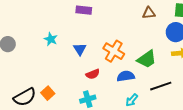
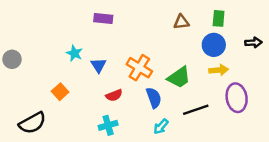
cyan star: (51, 39) -> (74, 53), moved
blue semicircle: (126, 76) -> (154, 98), turned 78
orange square: (48, 93) -> (60, 92), moved

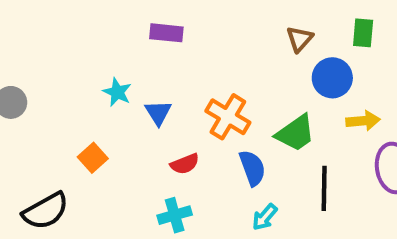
brown triangle: (181, 22) -> (300, 39), turned -42
blue circle: (214, 45) -> (332, 78), moved
black line: (196, 110) -> (324, 188), turned -70

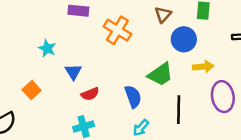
blue triangle: (158, 113) -> (73, 72), moved
orange cross: (228, 117) -> (117, 30), moved

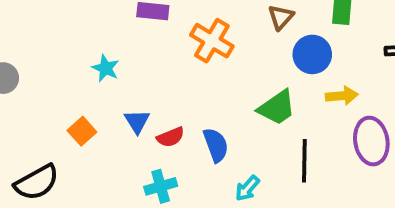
blue triangle: (73, 72) -> (137, 121), moved
blue semicircle: (133, 97) -> (216, 145), moved

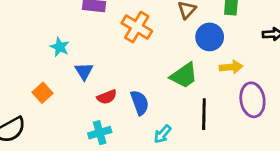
blue triangle: (137, 121) -> (84, 71), moved

